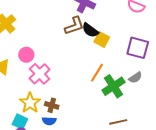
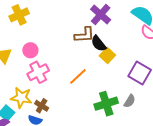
orange line: (97, 73) -> (78, 76), moved
gray semicircle: (135, 78) -> (130, 101), turned -40
yellow star: (30, 103) -> (21, 98), turned 30

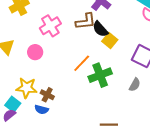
pink circle: (30, 50) -> (35, 52), moved
pink cross: (38, 72) -> (50, 26), moved
green cross: (106, 104) -> (100, 75), moved

